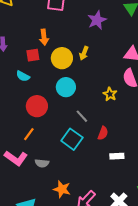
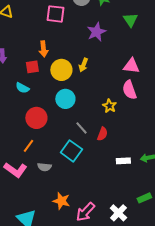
red semicircle: (103, 133) -> (102, 134), moved
white rectangle: (117, 156) -> (123, 161), moved
gray semicircle: (42, 163) -> (44, 167), moved

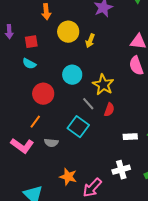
orange arrow: (43, 49) -> (46, 12), moved
red square: (32, 67) -> (31, 42), moved
yellow circle: (61, 70) -> (68, 32), moved
yellow star: (109, 106) -> (103, 85), moved, size x1.5
white cross: (118, 213) -> (121, 170), moved, turned 30

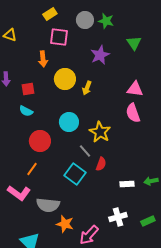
red semicircle: (109, 110) -> (101, 164), moved
gray semicircle: (51, 143) -> (48, 205), moved, size x1.6

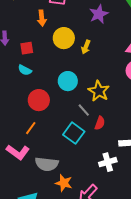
white cross: (118, 217) -> (108, 162), moved

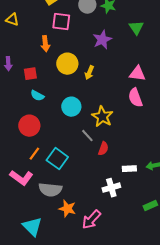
cyan semicircle: (25, 70) -> (37, 96), moved
red circle: (39, 100) -> (29, 126), moved
cyan square: (74, 133) -> (57, 159), moved

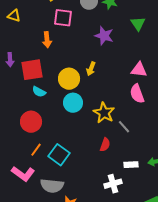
purple star: (102, 40) -> (104, 36), turned -30
yellow circle: (67, 64) -> (69, 79), moved
red square: (30, 74) -> (32, 70), size x1.6
gray line: (87, 136) -> (124, 127), moved

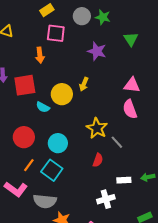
cyan semicircle: (39, 92) -> (43, 107), moved
cyan circle: (73, 103) -> (58, 143), moved

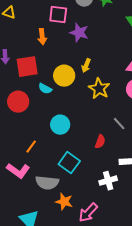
purple star: (97, 51) -> (79, 33), moved
yellow star: (97, 128) -> (99, 89), moved
red circle: (24, 137) -> (18, 102), moved
cyan square: (52, 170) -> (69, 163), moved

